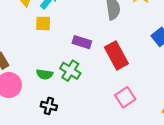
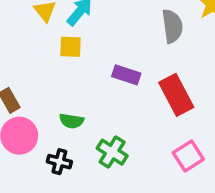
green cross: (70, 71) -> (112, 152), moved
black cross: (49, 106) -> (59, 162), moved

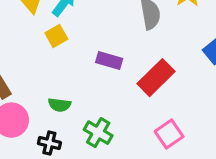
yellow square: (70, 47) -> (56, 36), turned -30
red rectangle: (176, 95) -> (156, 78), turned 75

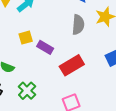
yellow square: (56, 36) -> (26, 38), moved

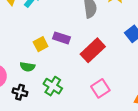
yellow square: (26, 38) -> (41, 44), moved

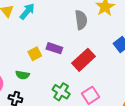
green cross: (53, 86) -> (61, 92), moved

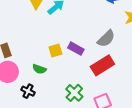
gray semicircle: (81, 20) -> (106, 39), moved, turned 42

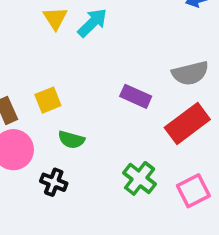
gray semicircle: (106, 39) -> (190, 73), turned 36
yellow square: (55, 50) -> (48, 100), moved

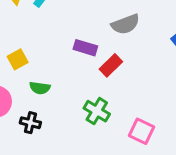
red rectangle: (187, 123) -> (111, 65), moved, size x0.7
pink square: (193, 191) -> (142, 131), moved, turned -30

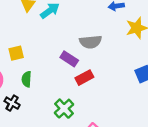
gray semicircle: (125, 24) -> (90, 42), moved
green semicircle: (40, 88) -> (27, 79), turned 70

